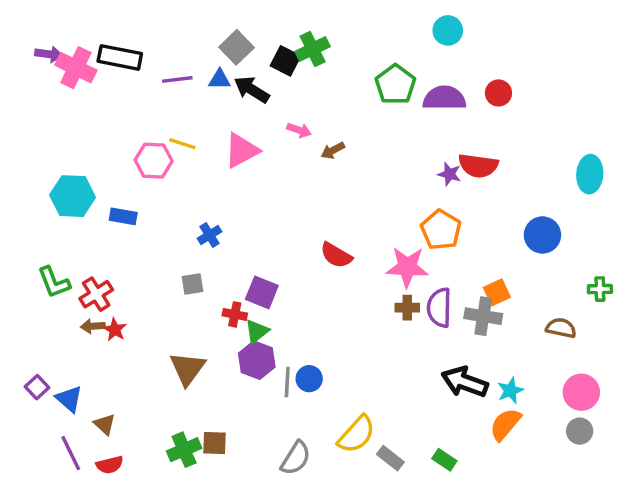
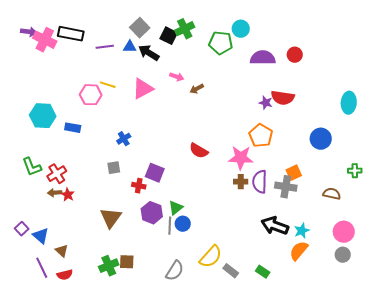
cyan circle: (448, 30) -> (241, 29), moved
green pentagon: (395, 85) -> (221, 43), moved, turned -30
green triangle: (257, 331) -> (176, 208), moved

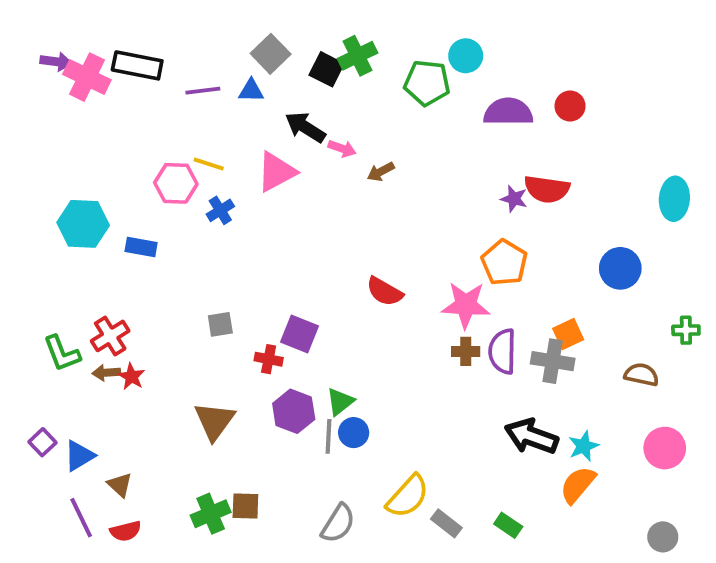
black arrow: (149, 53) -> (305, 127), moved
blue cross: (124, 139) -> (220, 210), moved
green L-shape: (32, 167) -> (62, 353), moved
blue triangle: (41, 236) -> (79, 456), turned 48
gray circle: (343, 255) -> (663, 537), moved

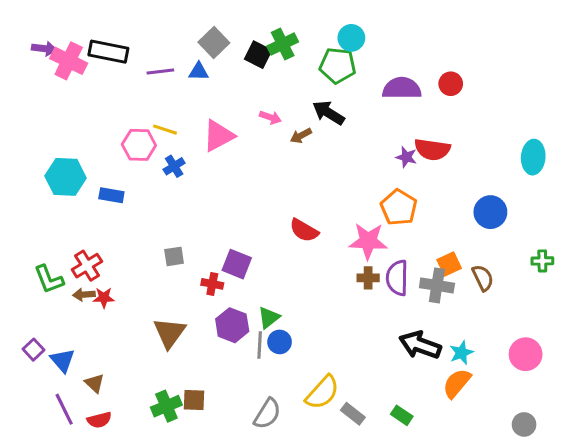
cyan circle: (466, 56) -> (351, 38), moved
black arrow: (305, 127) -> (328, 113), moved
brown semicircle: (642, 375) -> (483, 278), moved, turned 52
red star: (131, 377) -> (104, 298), turned -30
blue triangle: (79, 456) -> (63, 360), turned -40

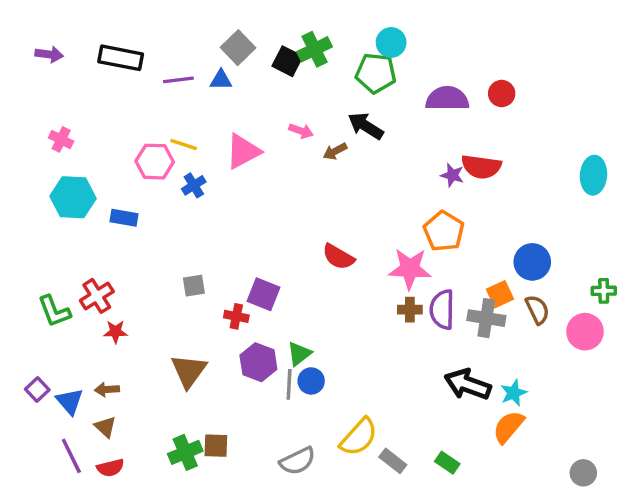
pink cross: (69, 61) -> (61, 139), moved, size x0.6
blue circle: (490, 212) -> (532, 262), moved
brown arrow: (84, 295) -> (107, 389), moved
pink circle: (526, 354) -> (585, 332), moved
gray semicircle: (267, 414) -> (298, 461), turned 32

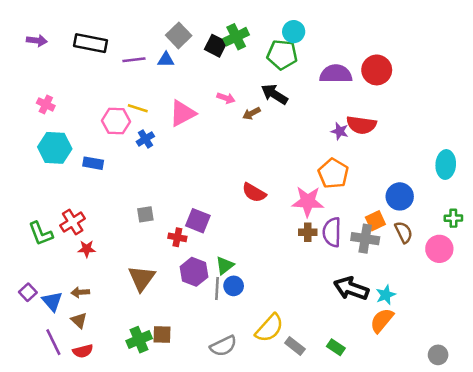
red circle: (502, 94) -> (377, 70), size x1.5
cyan ellipse: (594, 175) -> (446, 165), moved

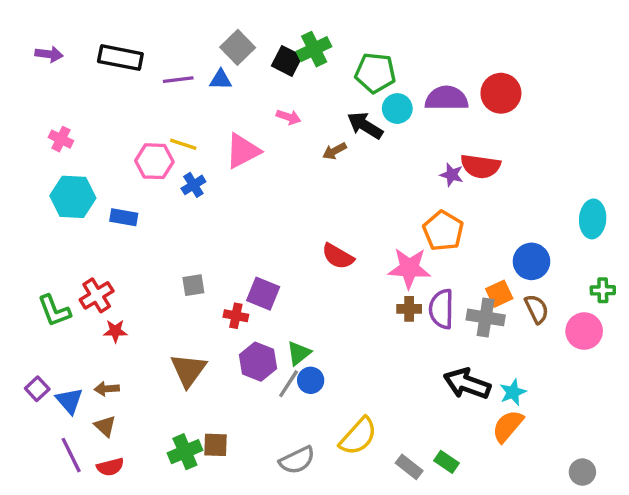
cyan circle: (294, 32) -> (397, 109), moved
pink arrow: (226, 98) -> (289, 117), moved
gray line: (217, 288) -> (289, 384), turned 30
gray rectangle: (295, 346) -> (409, 467), moved

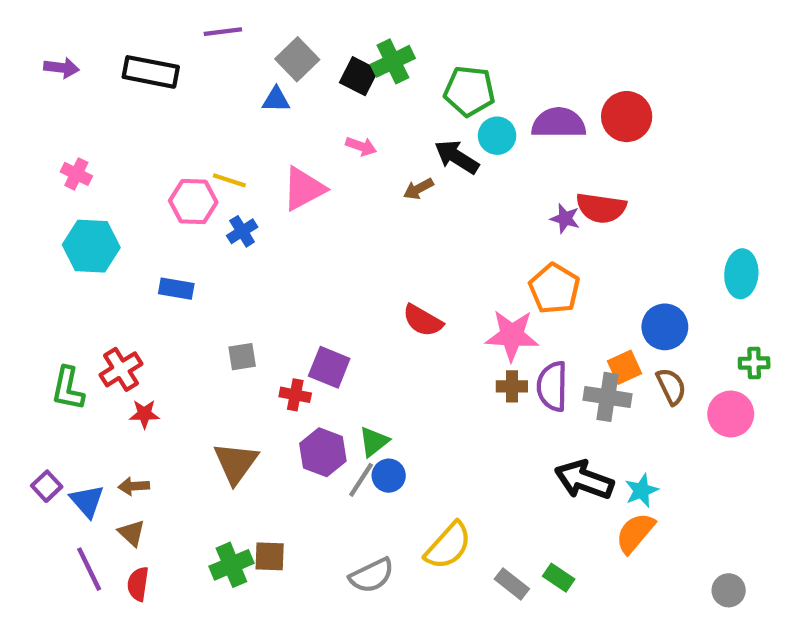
purple line: (178, 80) -> (223, 32), moved
blue rectangle: (124, 217) -> (176, 289), moved
green L-shape: (54, 311) -> (68, 388), turned 33
red semicircle: (110, 467) -> (138, 584), turned 112

